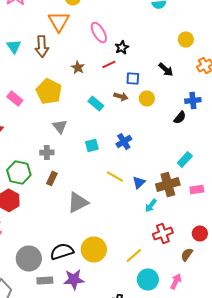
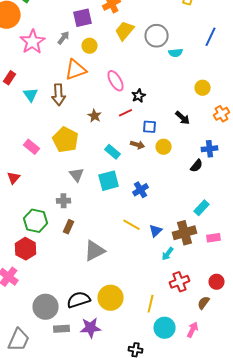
orange triangle: (59, 21) -> (76, 70), turned 40
cyan square: (92, 145) -> (109, 181), moved, size x1.5
yellow line: (134, 255) -> (151, 304), turned -36

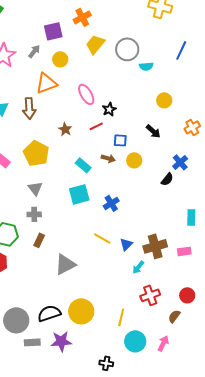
yellow circle: (203, 88) -> (164, 100), moved
blue cross: (210, 149) -> (180, 162), turned -35
gray triangle: (77, 175) -> (35, 188), moved
cyan rectangle: (202, 208) -> (191, 217), moved, turned -42

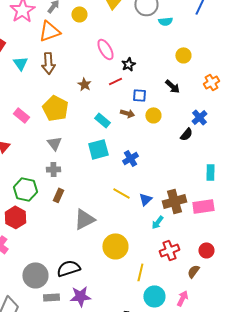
orange triangle: (46, 83) -> (49, 31), moved
pink rectangle: (184, 251) -> (203, 206), size x1.5
yellow circle: (81, 311) -> (115, 246), moved

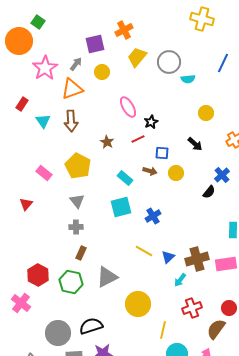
green hexagon: (25, 189) -> (71, 282), moved
brown semicircle: (193, 271) -> (216, 329), size x1.5

